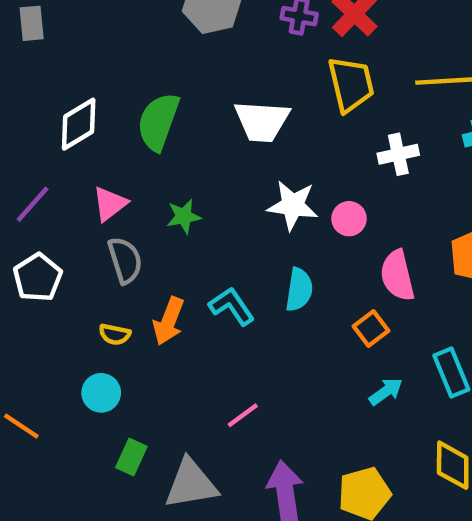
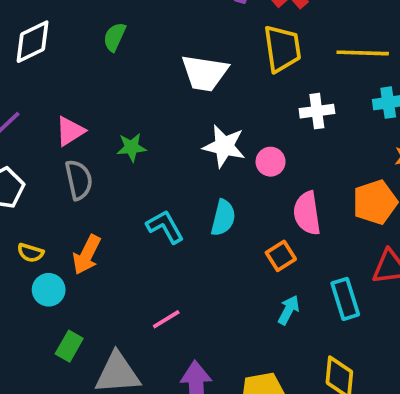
green semicircle: (158, 122) -> (115, 37), moved, size x0.6
white diamond: (79, 124) -> (33, 42), moved
orange arrow: (169, 321) -> (87, 255), moved
yellow semicircle: (115, 334) -> (30, 253), moved
cyan arrow: (386, 391) -> (289, 310), turned -32

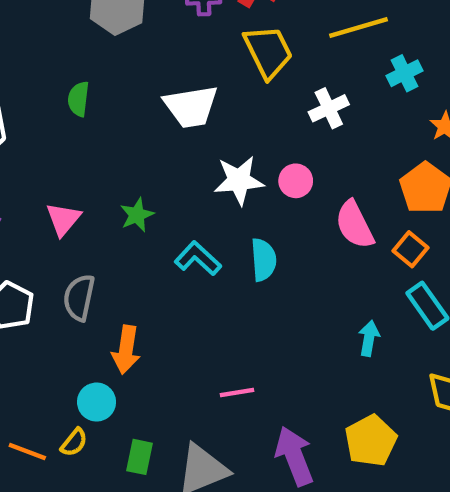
gray semicircle: (79, 180) -> (79, 298), moved, turned -138
cyan L-shape: (165, 227) -> (198, 258), moved
yellow semicircle: (30, 253) -> (74, 442), moved, turned -50
orange square: (281, 256) -> (410, 249), moved
pink line: (166, 319) -> (237, 392), turned 40

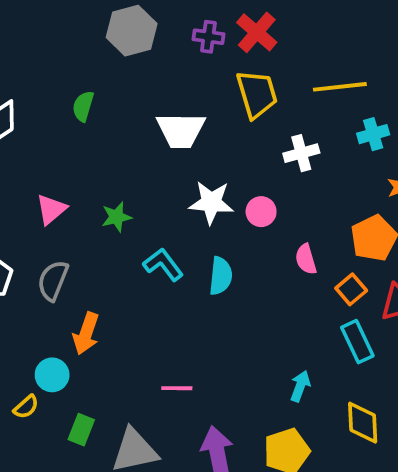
pink semicircle: (354, 225) -> (306, 259), size x0.7
cyan arrow: (369, 338) -> (300, 386), moved

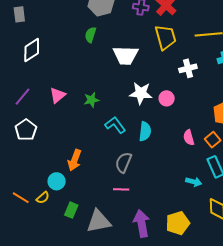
green semicircle: (83, 106) -> (90, 35), moved
pink semicircle: (306, 259) -> (189, 137), moved
gray semicircle: (53, 281) -> (123, 162), moved
cyan arrow: (300, 386) -> (194, 182), moved, turned 84

